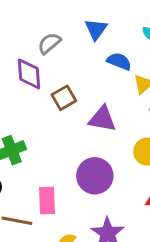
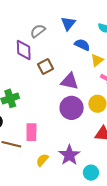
purple circle: (95, 176) -> (72, 108), moved

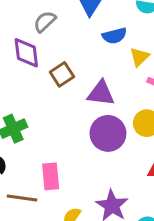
blue semicircle: (82, 45) -> (114, 36), turned 147

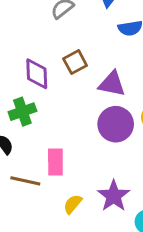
purple diamond: (26, 53) -> (37, 74), moved

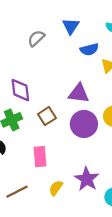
brown square: (75, 62) -> (47, 116), moved
brown line: (25, 181) -> (17, 192), moved, turned -35

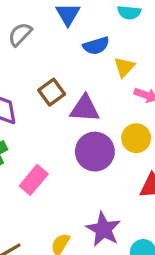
brown square: (47, 116) -> (52, 92), moved
pink rectangle: (40, 157) -> (34, 180), moved, turned 48

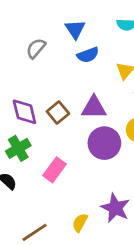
blue semicircle: (96, 46) -> (88, 55), moved
brown square: (52, 92) -> (58, 112), moved

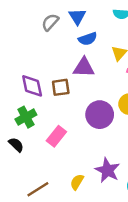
gray semicircle: (36, 48) -> (50, 22), moved
purple triangle: (94, 107) -> (84, 68), moved
brown square: (58, 112) -> (61, 87), turned 30

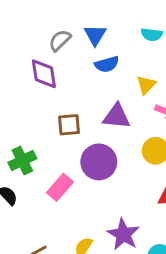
purple triangle: (84, 68) -> (117, 116), moved
purple diamond: (32, 86) -> (44, 74), moved
purple circle: (100, 115) -> (99, 162), moved

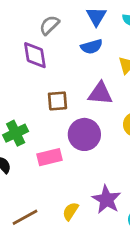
blue triangle: (95, 35) -> (96, 16), moved
pink rectangle: (60, 187) -> (50, 157), turned 35

